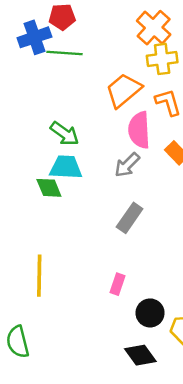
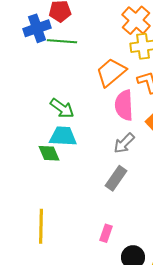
gray arrow: (127, 165) -> (124, 143), moved

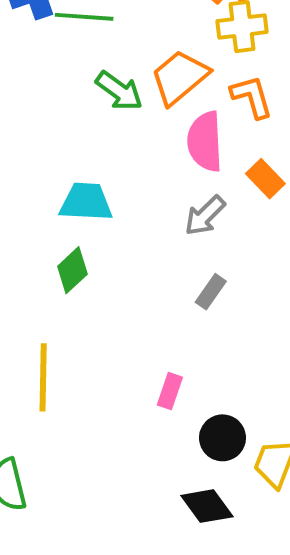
green arrow: (62, 108) -> (119, 91), moved
green diamond: (49, 153) -> (72, 270), moved, turned 70
gray rectangle: (116, 178) -> (211, 292), moved, size x0.7

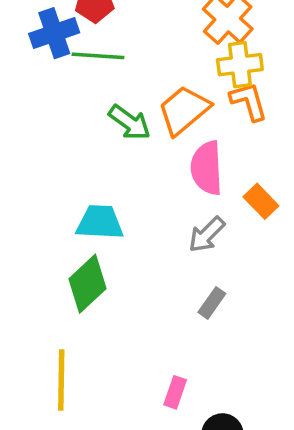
orange L-shape: (252, 97) -> (249, 101), moved
green diamond: (72, 270) -> (87, 284), size x1.4

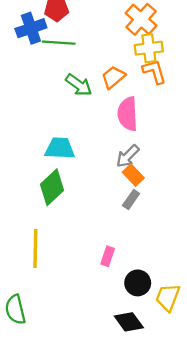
orange trapezoid: (184, 110) -> (113, 77), size x0.7
orange rectangle: (261, 201) -> (133, 175), moved

